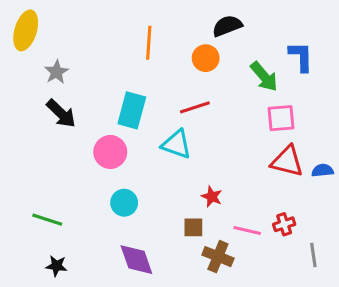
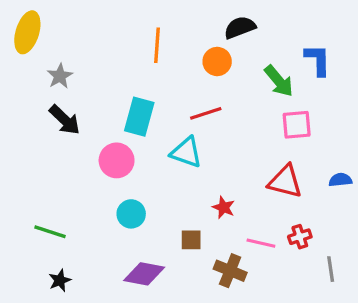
red triangle: (287, 161) -> (285, 182), moved
brown square: (193, 227) -> (191, 240), moved
purple diamond: (136, 260) -> (144, 274), turned -60
black star: (56, 266) -> (60, 280), turned -30

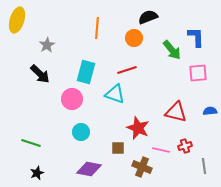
gray star: (60, 76) -> (47, 45), moved
pink square: (297, 125) -> (198, 73), moved
red star: (224, 207) -> (138, 128), size x1.6

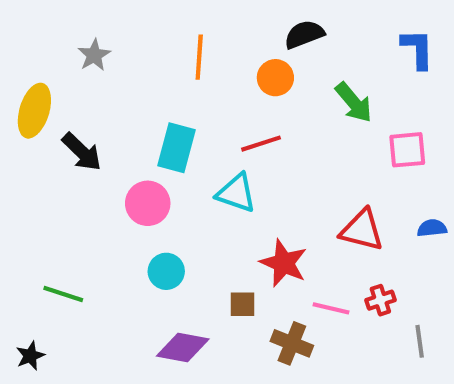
yellow ellipse: (17, 20) -> (34, 111), moved
blue L-shape: (196, 37) -> (418, 49), moved
gray star: (47, 45) -> (94, 55), moved
black star: (37, 173) -> (30, 356), moved

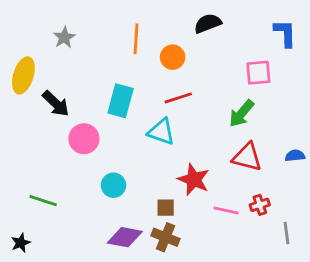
orange circle: (275, 78) -> (173, 57), moved
green arrow: (354, 102) -> (242, 113), moved, turned 80
pink square: (407, 150) -> (258, 73), moved
pink circle: (148, 203) -> (84, 139), moved
brown cross: (292, 343) -> (166, 237), moved

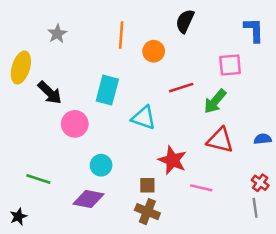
black semicircle: (208, 23) -> (185, 21), turned -45
red line: (178, 98) -> (181, 88), moved
red cross: (260, 205) -> (260, 183), moved, turned -36
purple diamond: (125, 237) -> (89, 199), moved

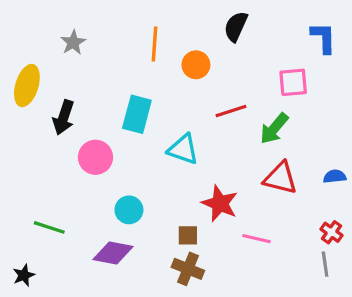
black arrow: (50, 93) -> (64, 117), turned 64

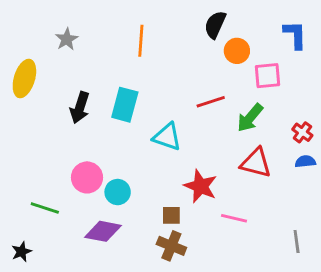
orange circle: (196, 65) -> (237, 51), moved
black arrow: (64, 117) -> (80, 108), moved
pink circle: (95, 157) -> (87, 177), moved
red cross: (331, 232) -> (302, 132), moved

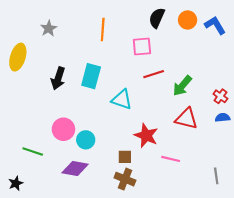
blue L-shape: (295, 35) -> (215, 25), turned -30
orange circle: (237, 51) -> (188, 20), moved
pink square: (267, 76) -> (142, 46), moved

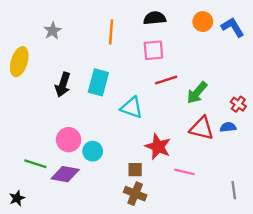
black semicircle: (157, 18) -> (155, 18), moved, turned 60
blue semicircle: (223, 118) -> (228, 127), moved
purple diamond: (75, 168) -> (65, 174), moved

